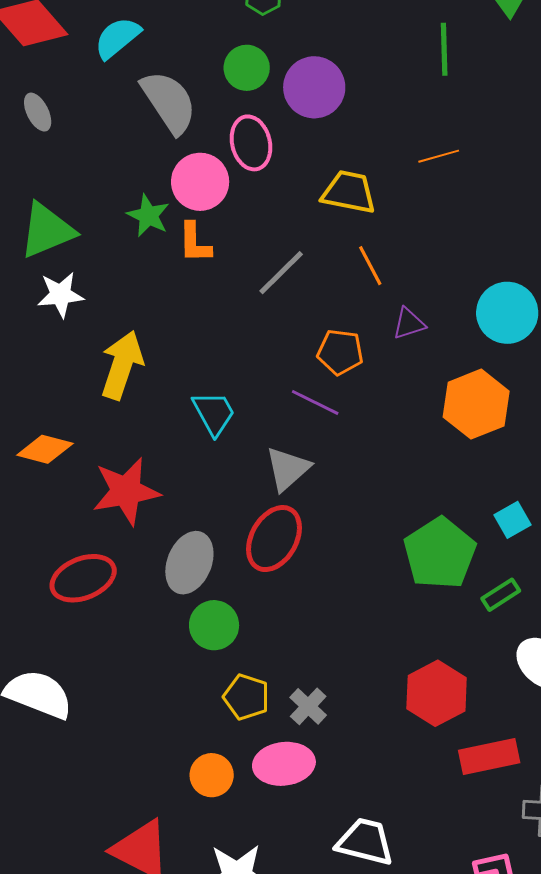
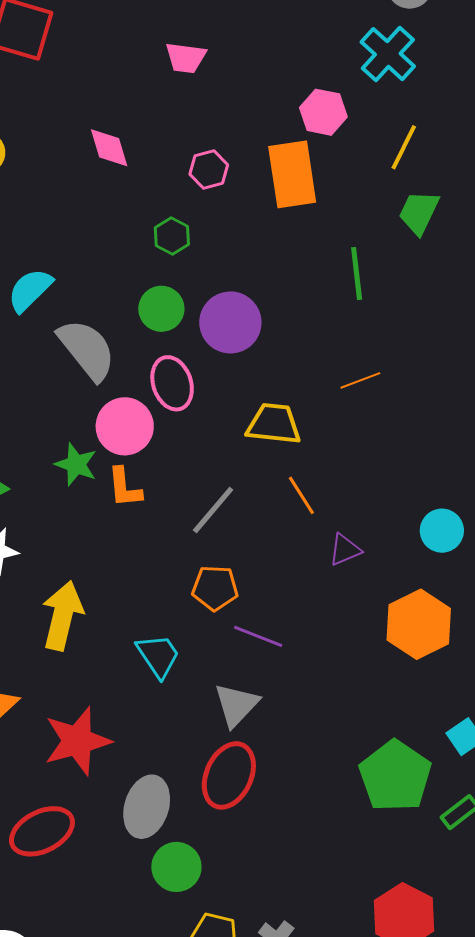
cyan circle: (507, 313) -> (442, 531), size x0.7
orange pentagon: (340, 352) -> (215, 588), moved

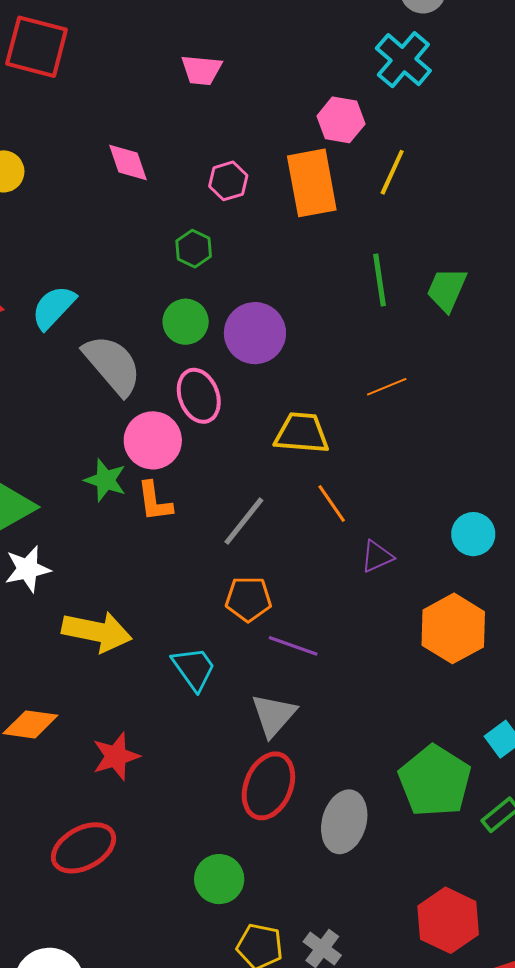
yellow line: (404, 147) -> (392, 172), moved
green trapezoid: (419, 212) -> (447, 290), moved
yellow arrow: (62, 616) -> (97, 632), turned 90
red star: (77, 741) -> (116, 756), size x0.7
gray ellipse: (147, 807) -> (344, 822), moved

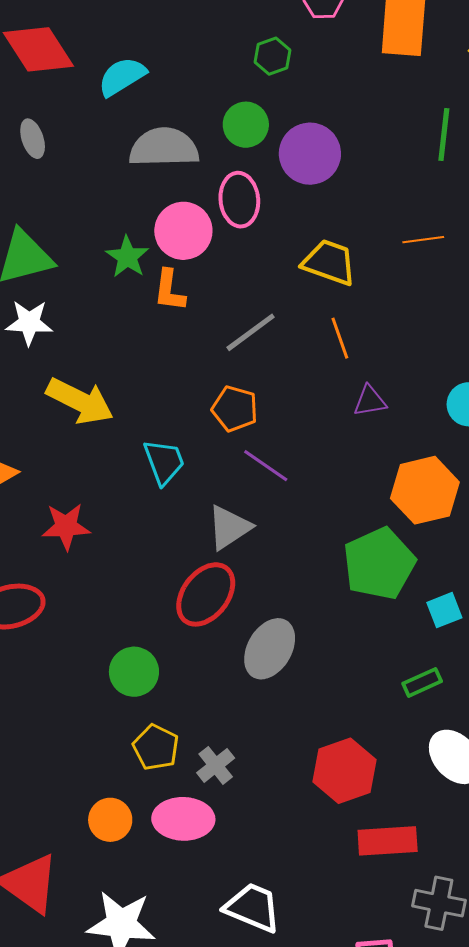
gray semicircle: (112, 365) -> (164, 147), turned -66
green pentagon: (435, 781) -> (379, 564), moved

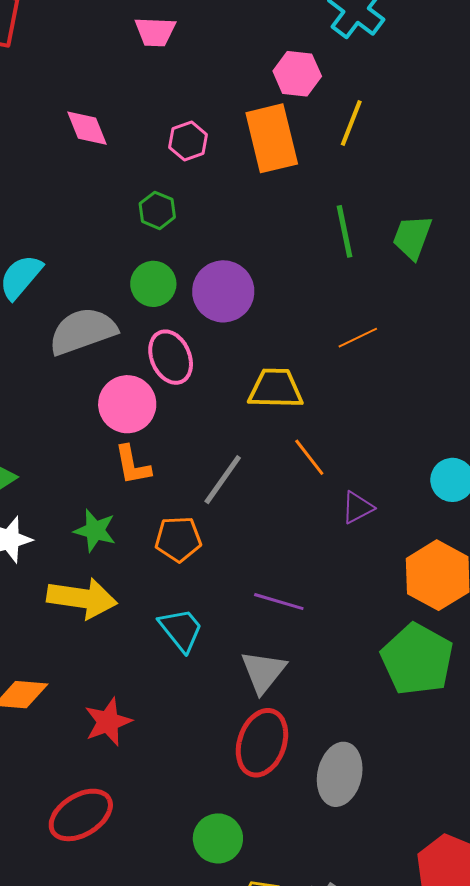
green star: (127, 257) -> (95, 531), moved
orange pentagon: (235, 409) -> (178, 539), moved

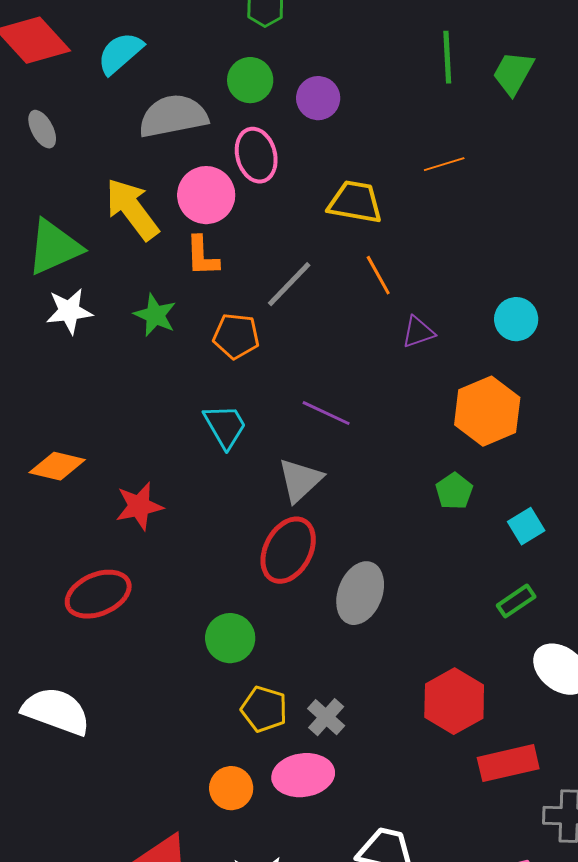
purple circle: (223, 291) -> (318, 98), size x0.7
yellow arrow: (82, 598) -> (132, 209), moved, turned -144
green pentagon: (417, 659) -> (454, 491), size x0.5

